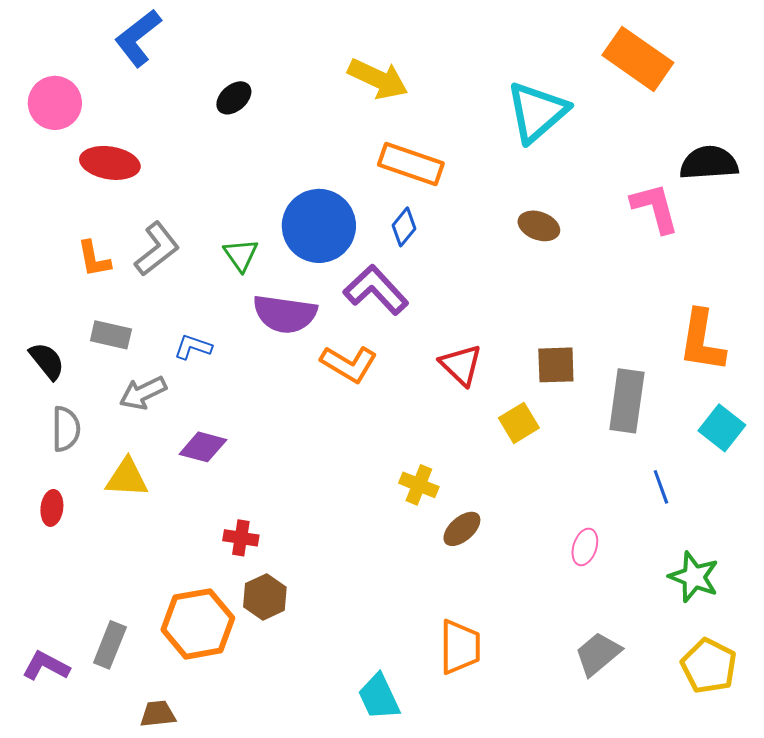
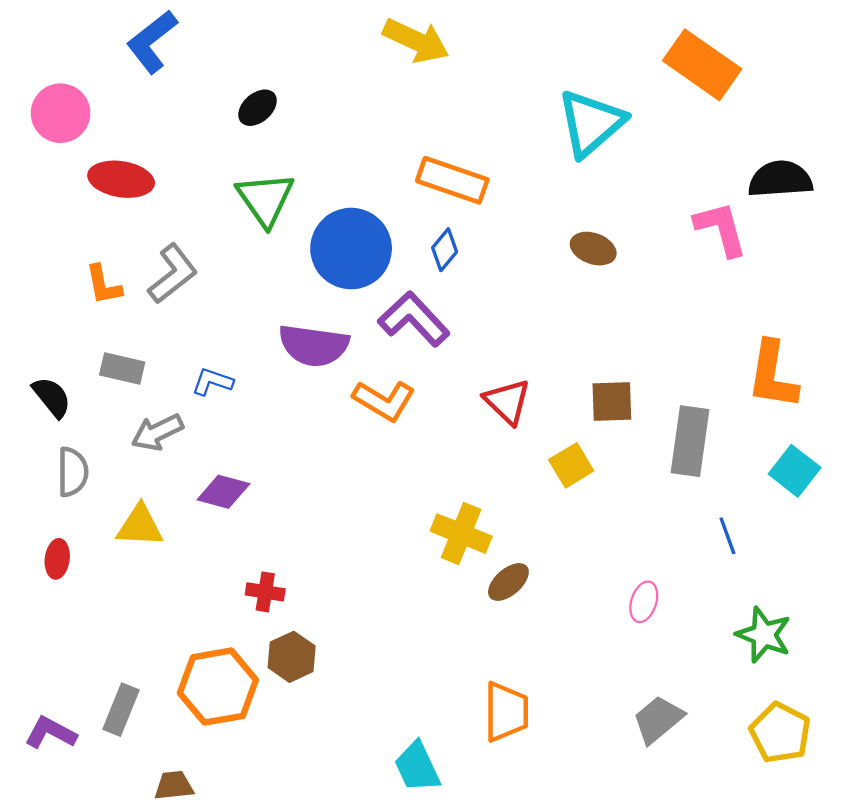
yellow arrow: (378, 79) -> (416, 41), moved
green triangle: (241, 255) -> (265, 199), moved, size x1.5
yellow cross: (419, 485) -> (461, 534), size x1.4

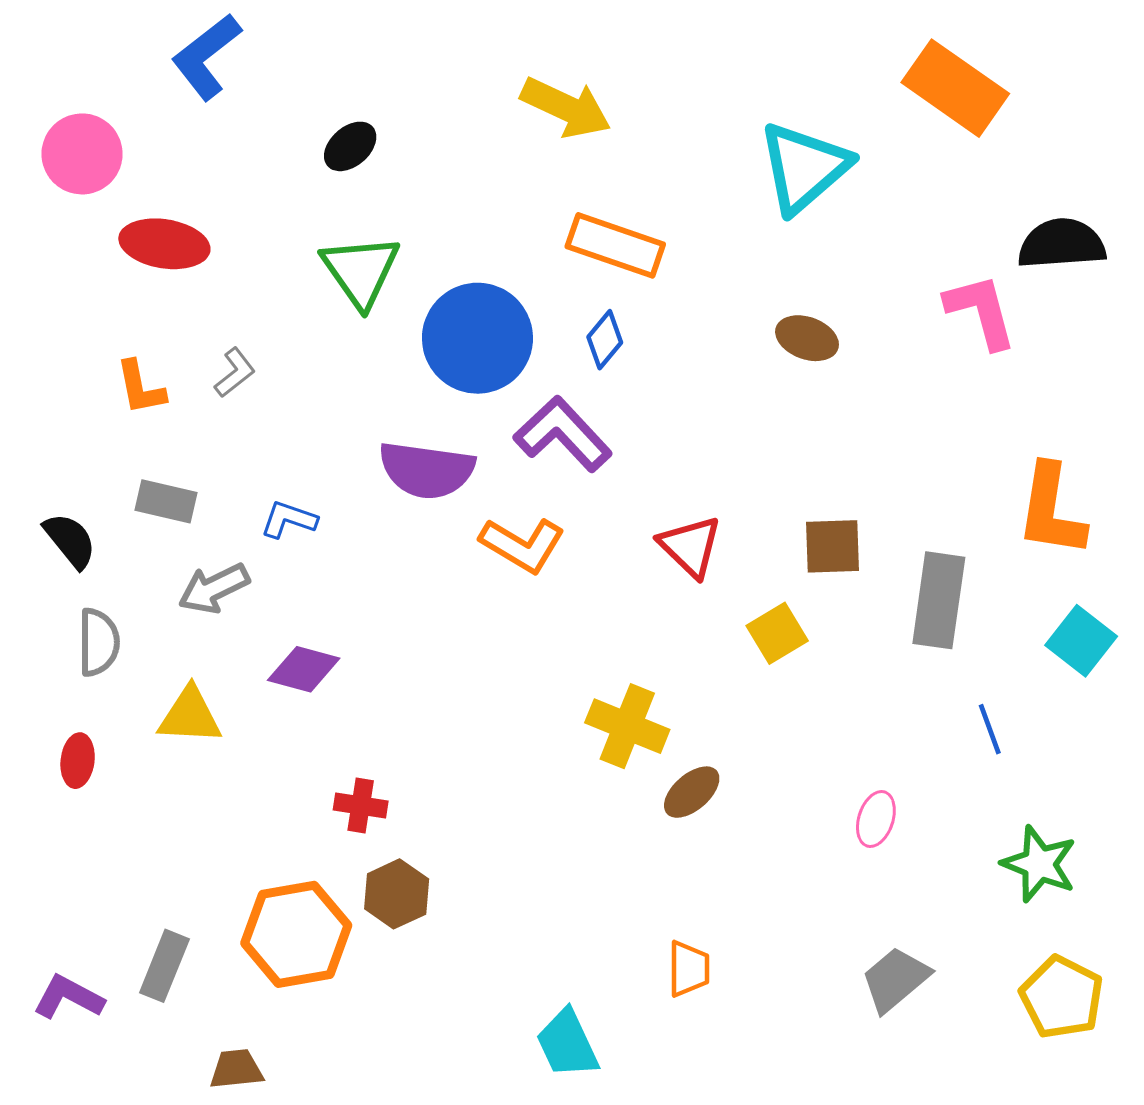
yellow arrow: (416, 41) -> (566, 108), moved
gray L-shape: (173, 274) -> (235, 373), size x0.6
orange trapezoid: (506, 712) -> (689, 969), size x0.7

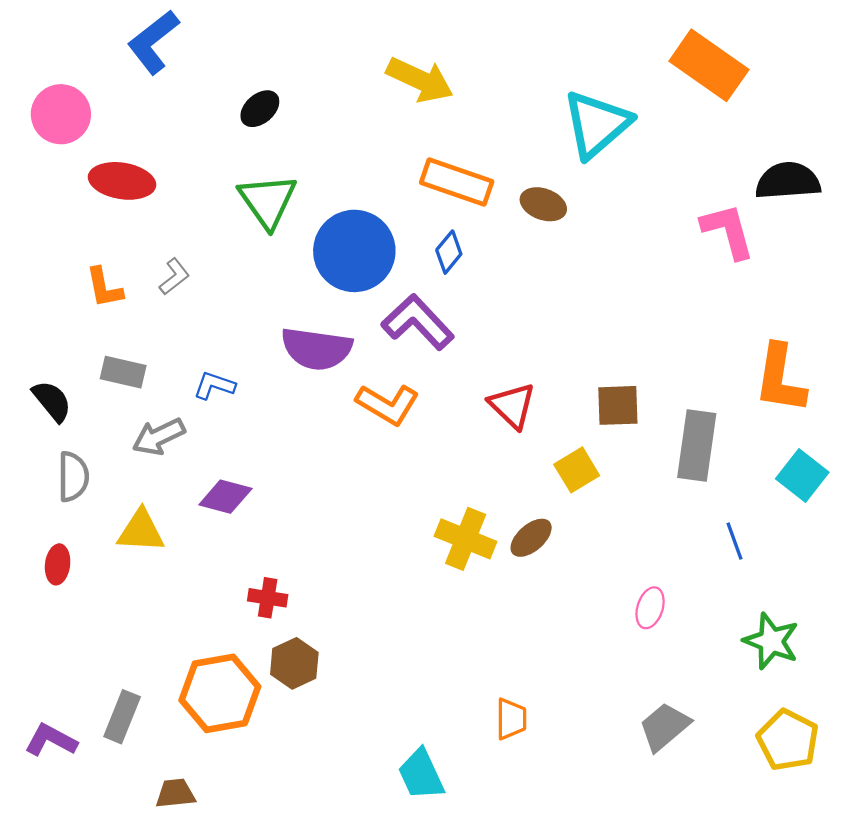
brown ellipse: (807, 338) -> (543, 204), moved
brown ellipse: (692, 792) -> (531, 538), moved

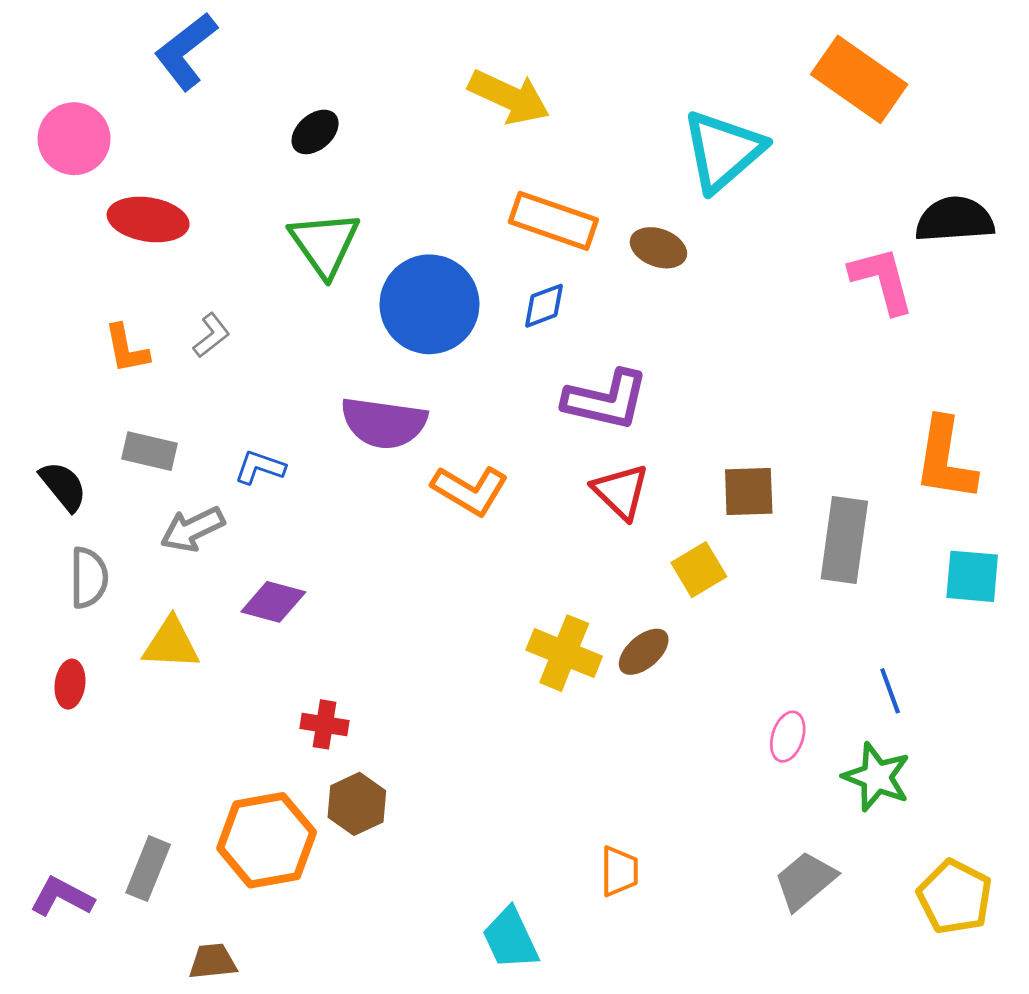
blue diamond: (449, 252) -> (544, 306), turned 30
purple L-shape: (418, 322) -> (606, 400), moved, turned 146
cyan square: (802, 475) -> (972, 576), turned -33
blue line: (735, 541) -> (890, 691), moved
green star: (771, 641) -> (877, 777), moved

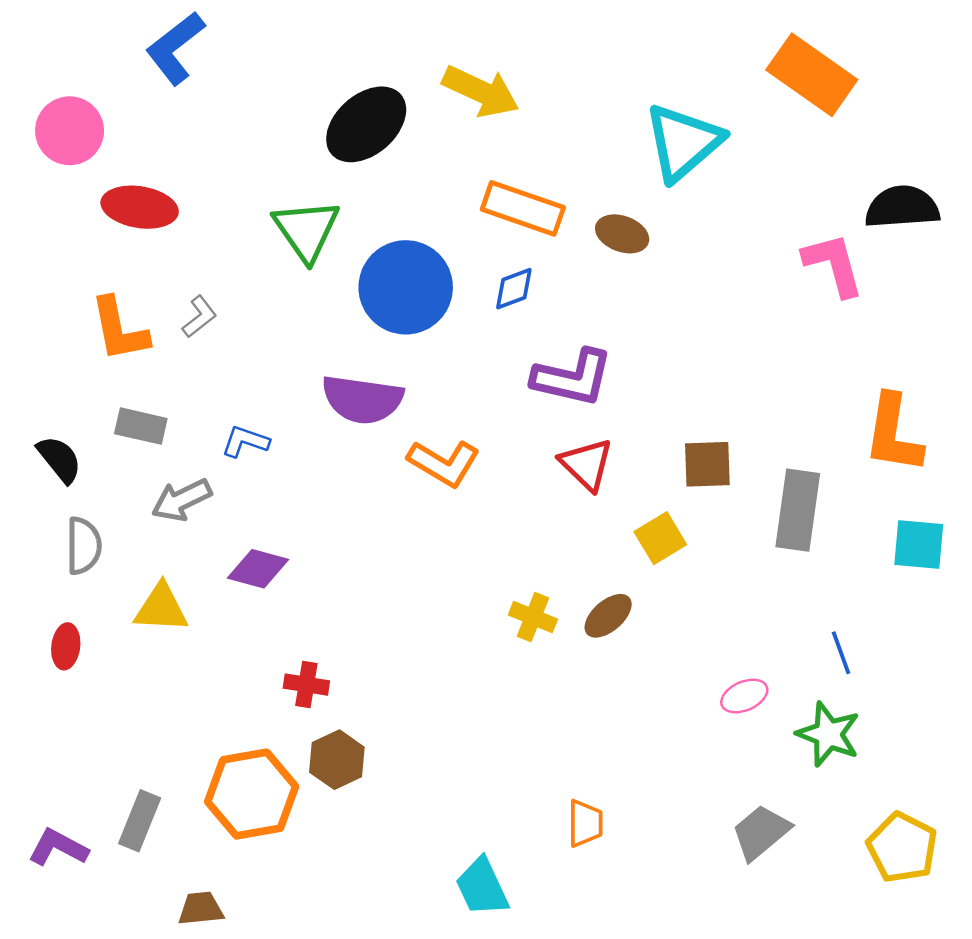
black ellipse: (315, 132) -> (366, 124), moved, size x1.8
orange L-shape: (127, 349) -> (119, 329), size x1.4
yellow cross: (564, 653) -> (533, 617), size x0.7
pink ellipse: (788, 737) -> (744, 696), turned 48

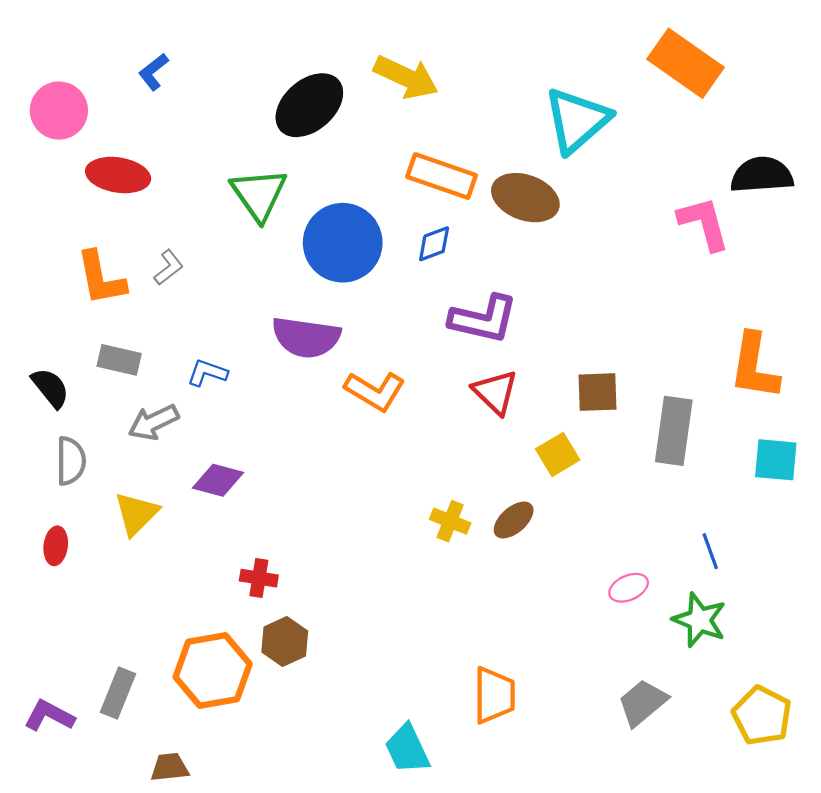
blue L-shape: (175, 48) -> (154, 72), moved, size x0.6
brown ellipse: (622, 234) -> (525, 198), size x1.5
yellow triangle: (161, 608) -> (136, 514), turned -48
orange trapezoid: (585, 823) -> (494, 695), size x1.4

